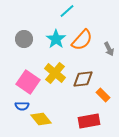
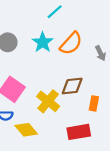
yellow cross: (55, 73) -> (48, 101), moved
orange rectangle: (103, 95) -> (94, 103), turned 56

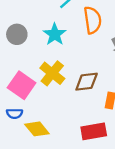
orange semicircle: (71, 43) -> (93, 20), moved, turned -50
yellow cross: (48, 101) -> (52, 73), moved

